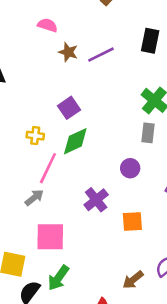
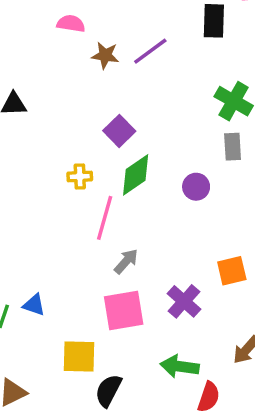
purple circle: (130, 168) -> (196, 187), moved
gray arrow: (34, 198) -> (126, 261), moved
purple cross: (96, 200) -> (184, 301), moved
green arrow: (58, 278) -> (180, 366), moved, turned 72

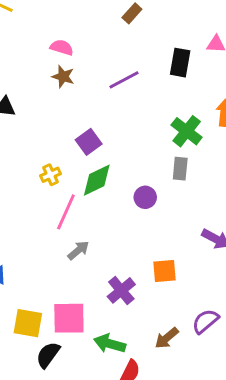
brown star: (105, 55) -> (63, 77), moved
yellow cross: (80, 177) -> (51, 175), turned -30
pink square: (124, 310) -> (69, 318), moved

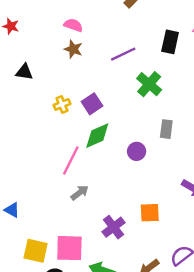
green cross: (187, 131) -> (149, 84), moved
yellow cross: (51, 175) -> (62, 104), moved

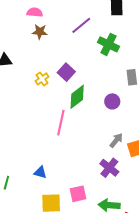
gray arrow: (80, 193) -> (116, 140), moved
blue triangle: (12, 210) -> (40, 172), moved
pink square: (69, 248) -> (78, 194), size x0.7

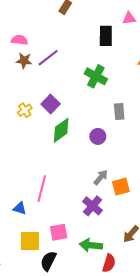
purple line: (81, 25) -> (48, 58), moved
pink line: (61, 123) -> (42, 189), moved

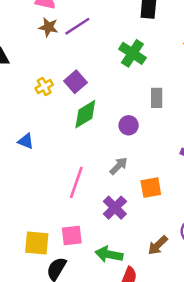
gray arrow: (101, 177) -> (119, 166), moved
pink line: (42, 189) -> (76, 182), moved
blue triangle: (20, 208) -> (26, 141), moved

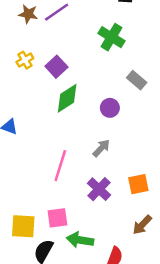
yellow cross: (44, 87) -> (25, 60), moved
gray rectangle: (157, 98) -> (137, 80), turned -48
orange square: (151, 188) -> (138, 184), moved
green arrow: (109, 254) -> (80, 240), moved

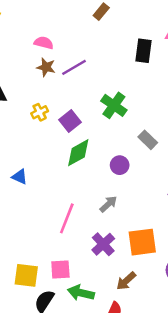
green cross: (111, 37) -> (114, 105), moved
orange square: (138, 184) -> (142, 242), size x1.4
brown arrow: (142, 225) -> (126, 281), moved

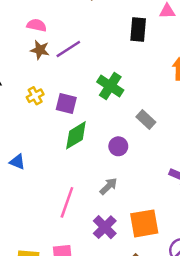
purple square: (70, 121) -> (66, 103), turned -35

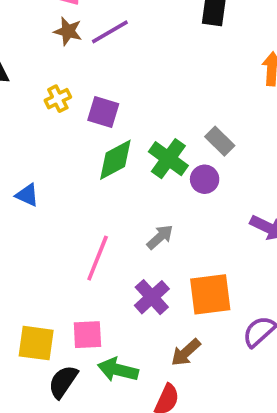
green cross: (110, 86) -> (168, 159), moved
purple circle: (118, 146) -> (205, 179), moved

